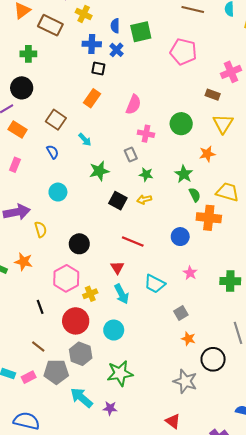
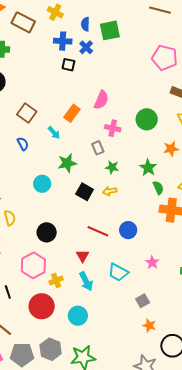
pink pentagon: (183, 52) -> (165, 58), moved
orange rectangle: (92, 98) -> (72, 113), moved
cyan circle: (58, 192) -> (42, 184), moved
blue circle: (180, 237) -> (128, 230), moved
gray hexagon: (81, 354) -> (51, 349), moved

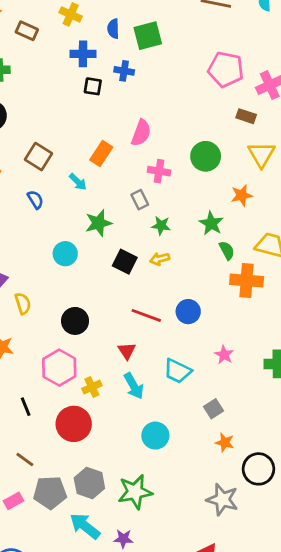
brown rectangle: (23, 22) -> (27, 31), size x0.7
blue cross: (86, 47) -> (124, 71), moved, turned -32
cyan circle: (78, 316) -> (155, 436), moved

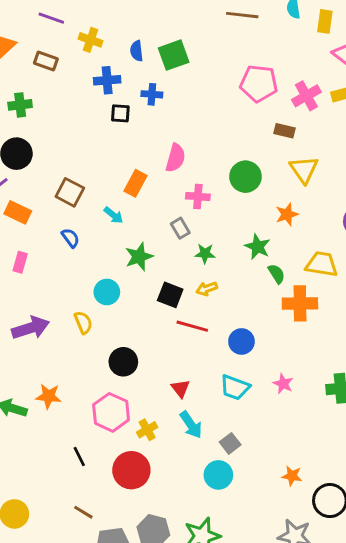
yellow semicircle: (23, 304) -> (83, 322), moved
red line: (146, 315) -> (192, 326), moved
cyan trapezoid: (177, 371) -> (235, 387), moved
gray square: (214, 409) -> (230, 443), moved

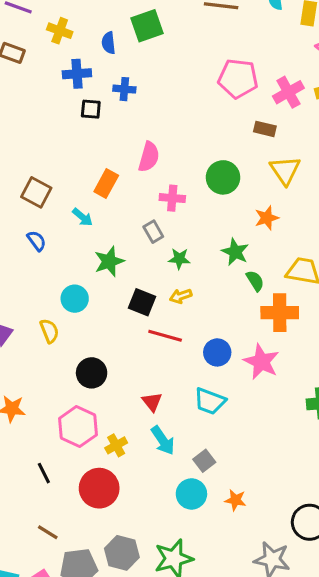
green square: (174, 55) -> (147, 26), moved
pink star: (283, 384) -> (261, 362), moved, size x1.6
orange star: (292, 476) -> (235, 500), moved

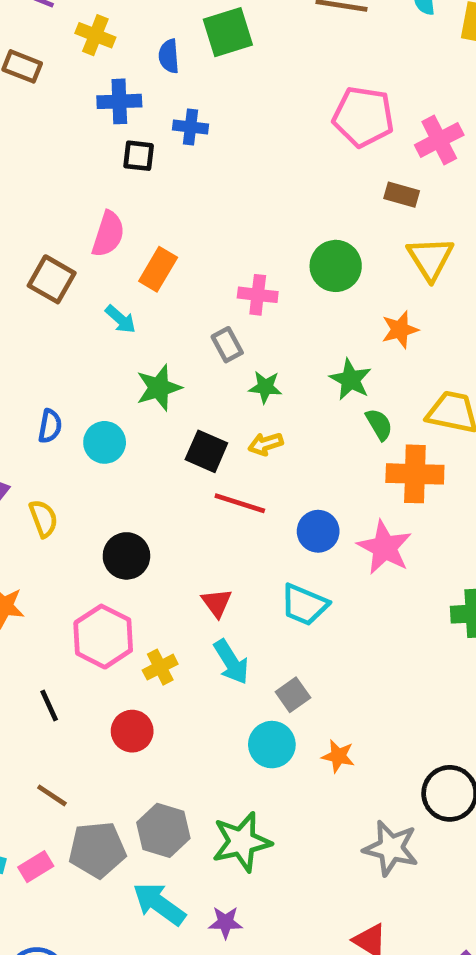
pink semicircle: (149, 157) -> (108, 234), moved
blue semicircle: (37, 241) -> (50, 426), moved, turned 45
yellow semicircle: (49, 331) -> (43, 518), moved
red circle: (99, 488) -> (132, 731), size x0.7

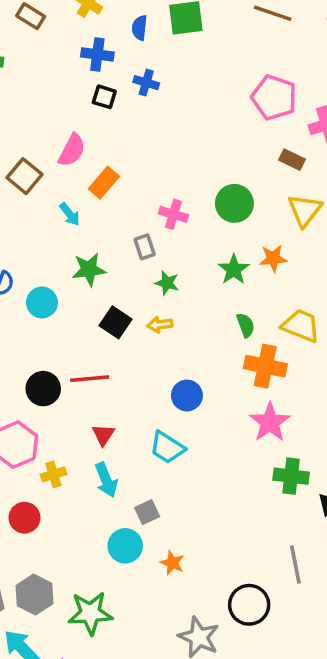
green star: (350, 380) -> (234, 269), moved
red line: (240, 503) -> (90, 379), moved, turned -33
pink star: (384, 547) -> (270, 422), moved

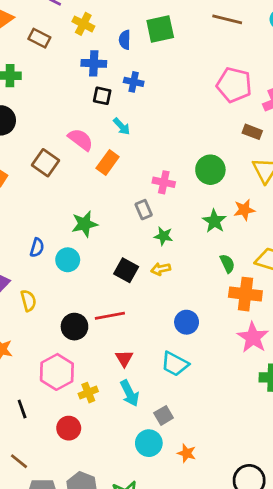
pink semicircle: (72, 150) -> (81, 139), turned -76
cyan arrow: (70, 214) -> (122, 126), moved
green star: (89, 269) -> (84, 224), moved

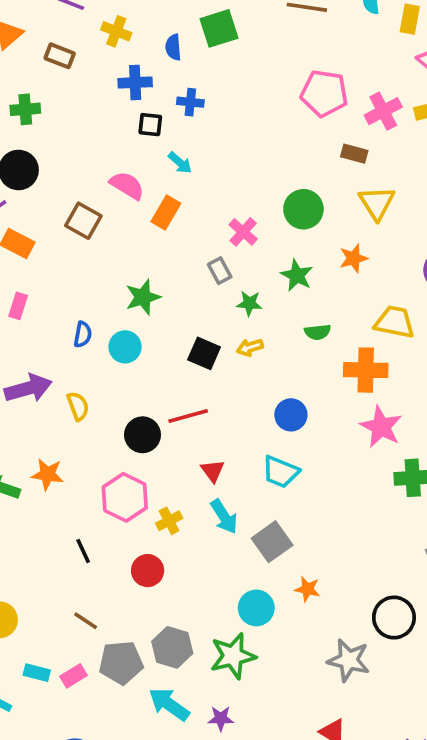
pink cross: (164, 182) -> (243, 232), turned 35
green star: (214, 221) -> (297, 275), moved
green semicircle: (227, 264) -> (318, 332), moved, turned 114
gray square: (164, 415) -> (272, 542), size x1.5
cyan circle: (149, 443) -> (256, 608), moved

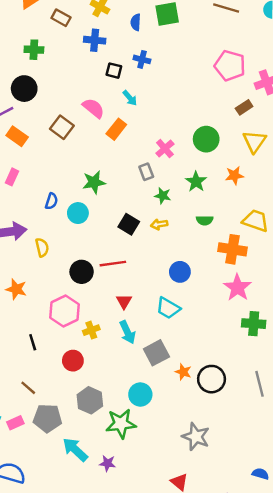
blue cross: (135, 83) -> (95, 40), moved
brown rectangle: (354, 154) -> (244, 107), turned -56
orange star: (307, 589) -> (183, 372), moved
black circle: (394, 618) -> (211, 379), moved
gray hexagon: (172, 647) -> (90, 400), moved

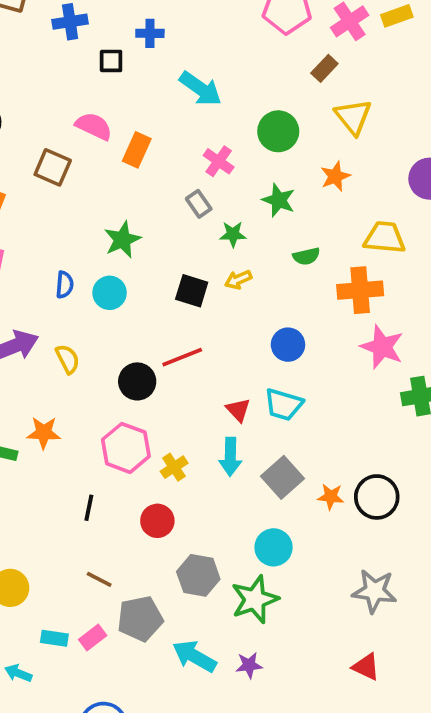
cyan arrow: (130, 98) -> (200, 89), moved, size x1.6
red triangle: (124, 301) -> (238, 410), moved
cyan arrow: (127, 332) -> (230, 457), turned 40
black line: (33, 342) -> (89, 508), turned 42

